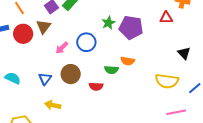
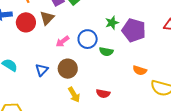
orange semicircle: (128, 61) -> (140, 70), moved
green semicircle: (111, 70) -> (106, 52), moved
red semicircle: (96, 86) -> (103, 93), moved
yellow arrow: (53, 105) -> (74, 95), moved, turned -140

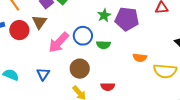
pink arrow: (62, 41) -> (59, 42), size x1.6
brown circle: (68, 69) -> (80, 69), moved

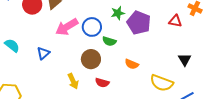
orange semicircle: (140, 58) -> (132, 64), moved
brown circle: (80, 69) -> (91, 59), moved

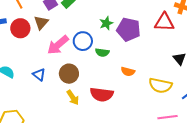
red triangle: (175, 21) -> (164, 22), size x1.5
blue triangle: (43, 53) -> (39, 75), turned -32
brown circle: (91, 59) -> (69, 74), moved
red semicircle: (102, 83) -> (102, 94), size x1.6

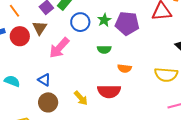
blue circle: (83, 41) -> (80, 22), moved
orange semicircle: (128, 72) -> (125, 68), moved
brown circle: (69, 74) -> (48, 102), moved

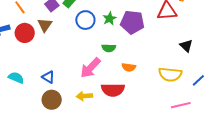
pink arrow: (59, 48) -> (90, 68), moved
yellow arrow: (81, 98) -> (84, 96), turned 126

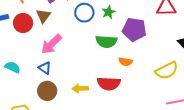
purple pentagon: (132, 22) -> (134, 30), moved
green semicircle: (109, 48) -> (106, 41), size x1.5
pink arrow: (90, 68) -> (51, 44), moved
yellow semicircle: (170, 74) -> (167, 70), turned -35

